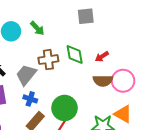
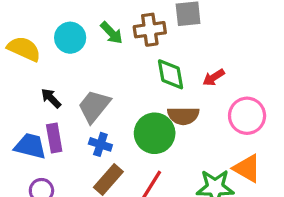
brown cross: (48, 60) -> (150, 30), moved
brown semicircle: (103, 81) -> (183, 116), moved
green circle: (65, 108) -> (155, 133), moved

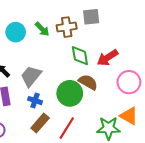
red arrow: (214, 77) -> (107, 58), size x1.5
brown semicircle: (183, 116) -> (88, 82), turned -150

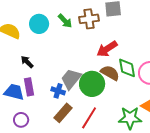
green diamond: (80, 56) -> (127, 68), moved
red arrow: (107, 58) -> (107, 49), moved
gray trapezoid: (31, 76) -> (71, 79), moved

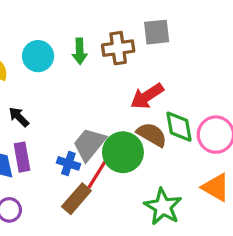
green arrow: (65, 21) -> (80, 51), turned 42
red line: (89, 118) -> (99, 171), moved
green star: (130, 118) -> (163, 207), moved, turned 30

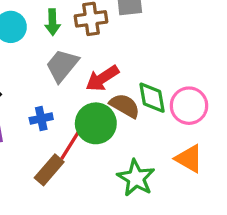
red arrow: (147, 96) -> (102, 78), moved
gray trapezoid: (89, 144) -> (62, 66), moved
blue cross: (68, 163) -> (41, 119), moved, turned -30

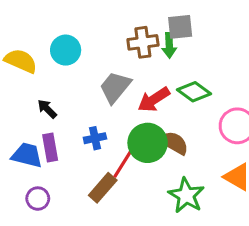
green arrow: (52, 22) -> (169, 45), moved
green diamond: (152, 98) -> (194, 92), moved, turned -44
brown semicircle: (125, 106) -> (174, 143), moved

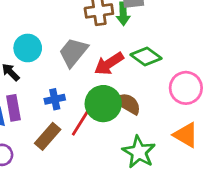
cyan circle: (66, 50) -> (28, 48), moved
brown rectangle: (103, 188) -> (48, 136), moved

